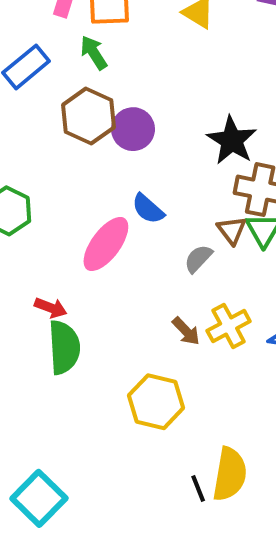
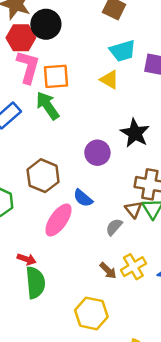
green arrow: (94, 53) -> (48, 106), size x1.4
brown hexagon: (89, 116) -> (43, 176), moved
purple circle: (133, 129) -> (97, 153), moved
black star: (232, 140) -> (135, 133), moved

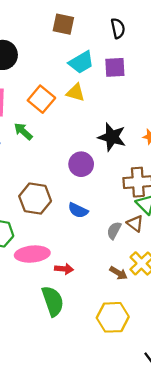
orange square: (56, 76) -> (41, 99), moved, turned -32
green arrow: (48, 106) -> (23, 131), size x0.7
brown triangle: (133, 209) -> (135, 223), moved
pink ellipse: (58, 220) -> (32, 254), moved, turned 64
red arrow: (27, 259) -> (64, 269), moved

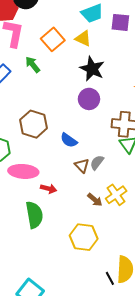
black star: (112, 137) -> (92, 69), moved
purple circle: (81, 164) -> (89, 99), moved
brown triangle: (135, 223) -> (82, 165), moved

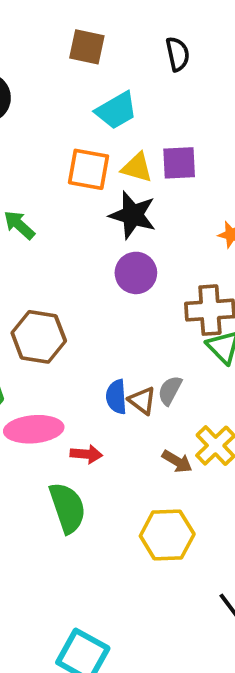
purple square: (120, 22) -> (179, 163), moved
yellow triangle: (83, 38) -> (137, 168), moved
orange square: (53, 39) -> (88, 169), moved, turned -30
blue semicircle: (69, 140) -> (116, 397), moved, turned 60

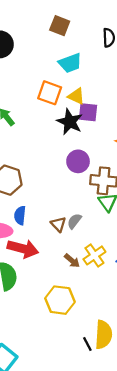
purple square: (179, 163) -> (88, 112), moved
purple circle: (136, 273) -> (78, 161), moved
blue semicircle: (116, 397) -> (20, 215), moved
red arrow: (86, 454) -> (23, 249), size x1.8

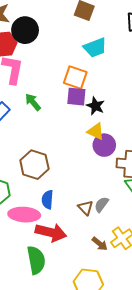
yellow triangle: (76, 96) -> (96, 131), moved
purple square: (88, 112) -> (76, 97), moved
black star: (70, 122) -> (96, 106), size x0.7

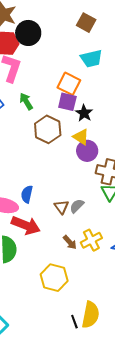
brown hexagon: (34, 165) -> (48, 129), moved

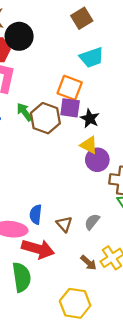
brown square: (86, 23) -> (82, 18), turned 36
brown hexagon: (48, 129) -> (45, 118), moved
brown triangle: (62, 207) -> (64, 224), moved

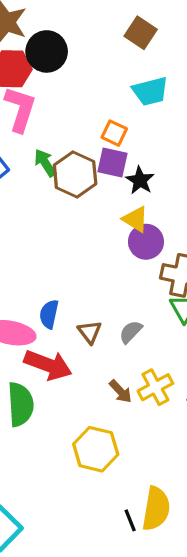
brown square: (82, 18) -> (141, 33), turned -30
orange square: (70, 88) -> (114, 133), size x0.7

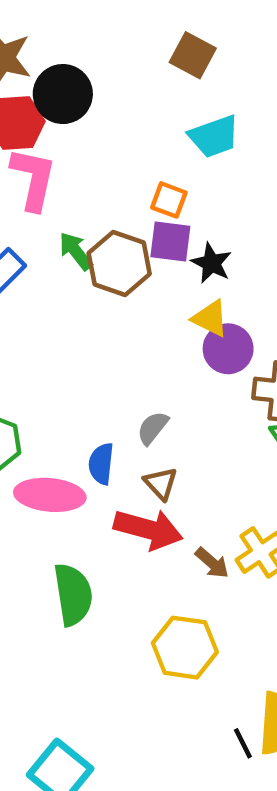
gray semicircle: (131, 332) -> (153, 428), moved
red arrow: (48, 365) -> (148, 529), moved

